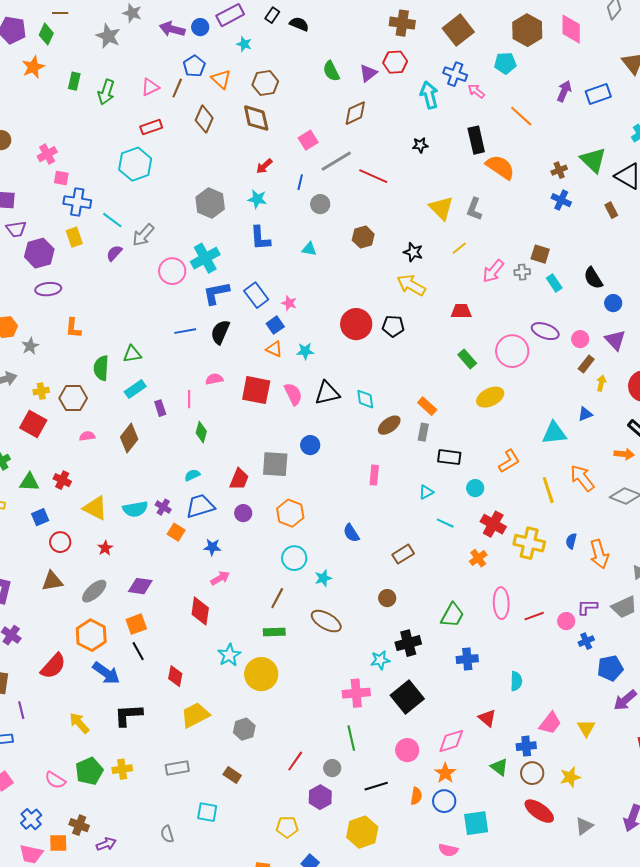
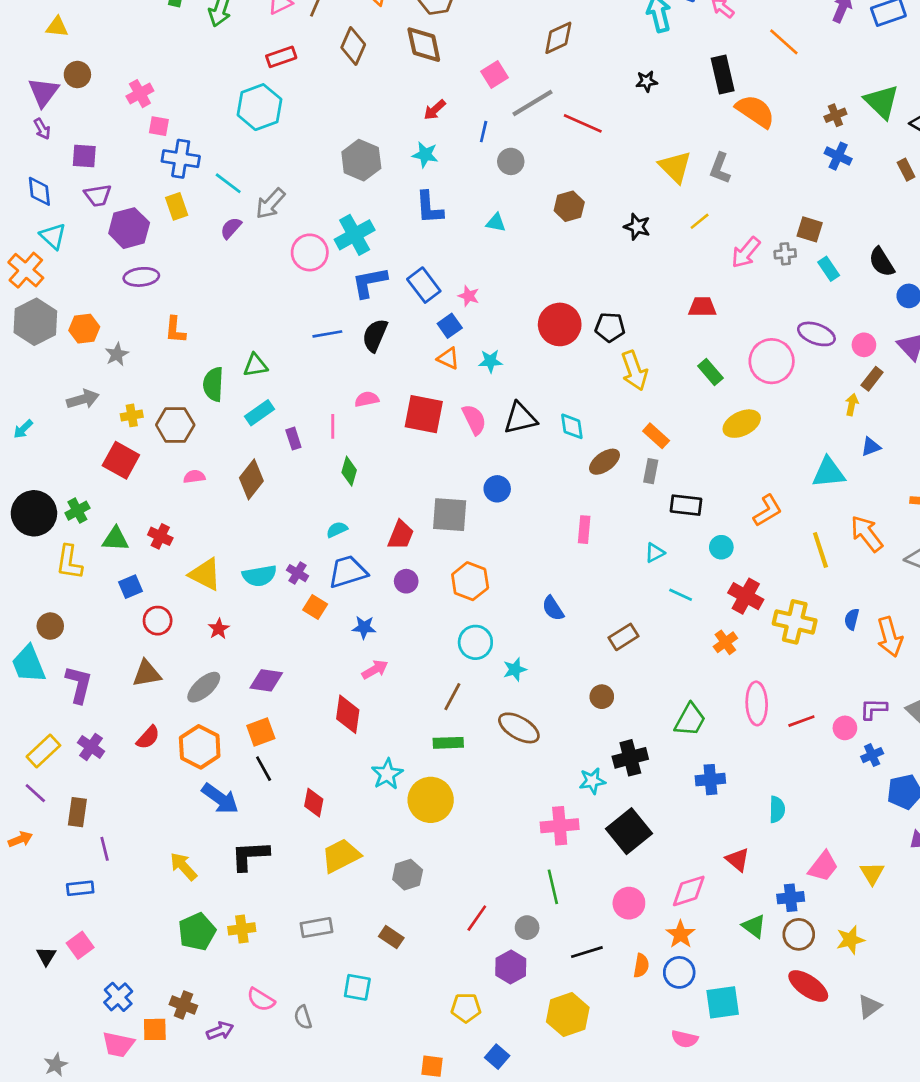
yellow arrow: (411, 285) -> (634, 371), moved, turned -140
yellow arrow: (601, 383) -> (852, 405), moved
red semicircle: (53, 666) -> (148, 737), moved, size x0.7
pink semicircle: (55, 780) -> (261, 1000), moved

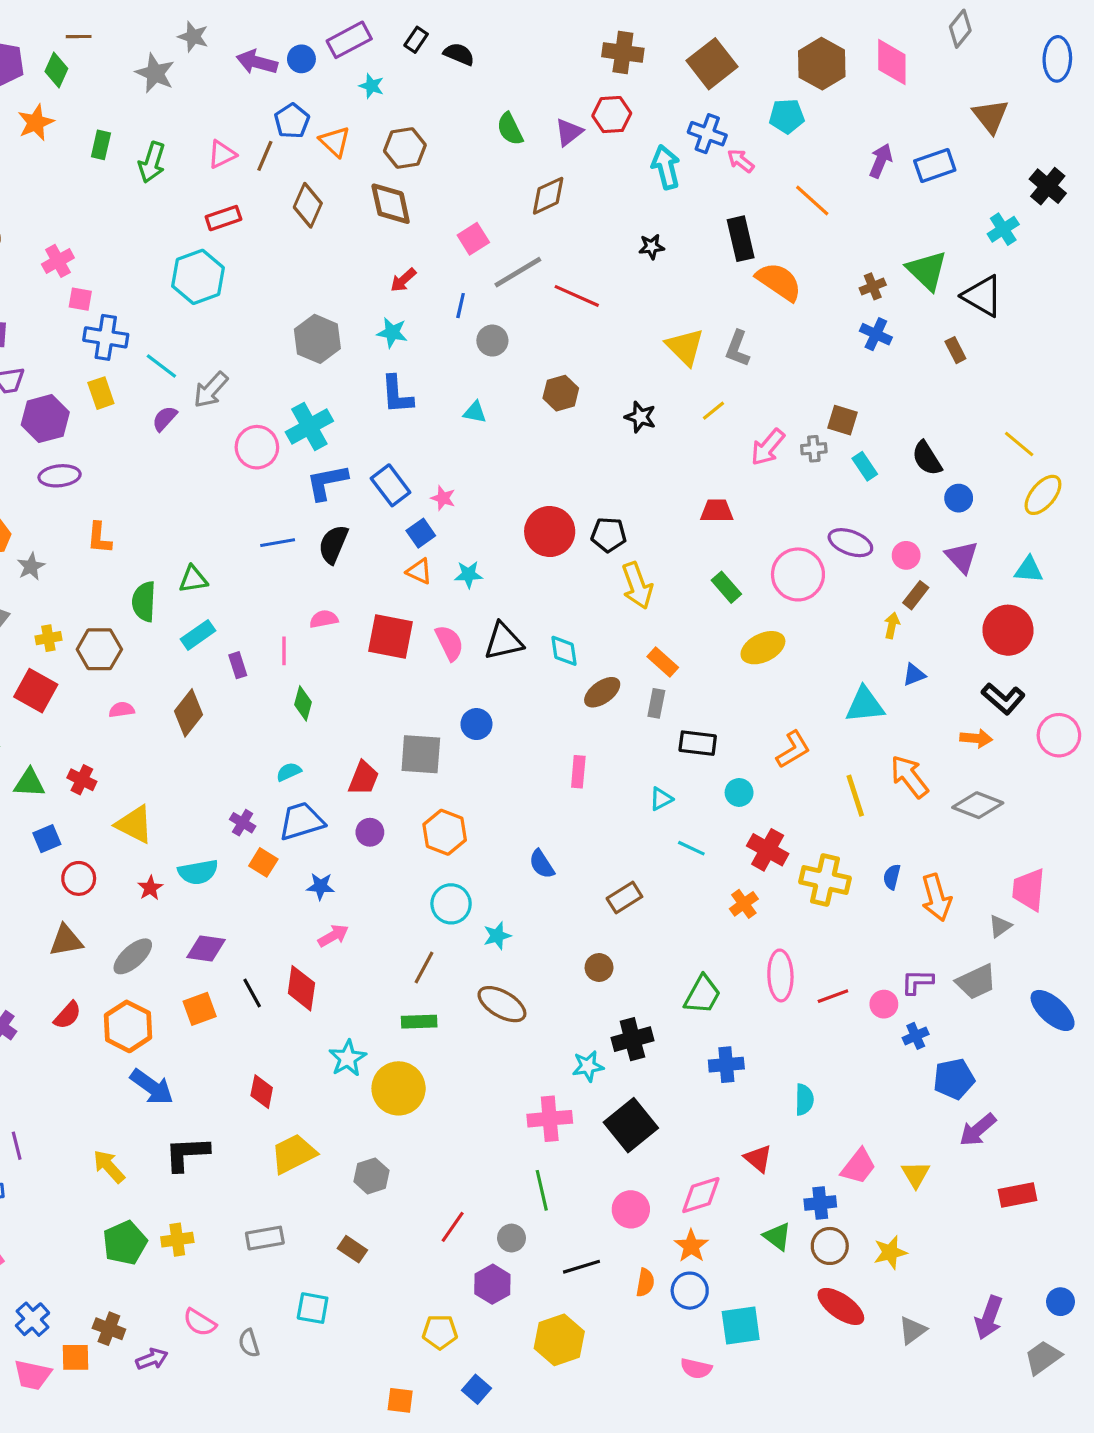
cyan semicircle: (259, 576) -> (198, 872), moved
black line: (264, 769) -> (252, 993), moved

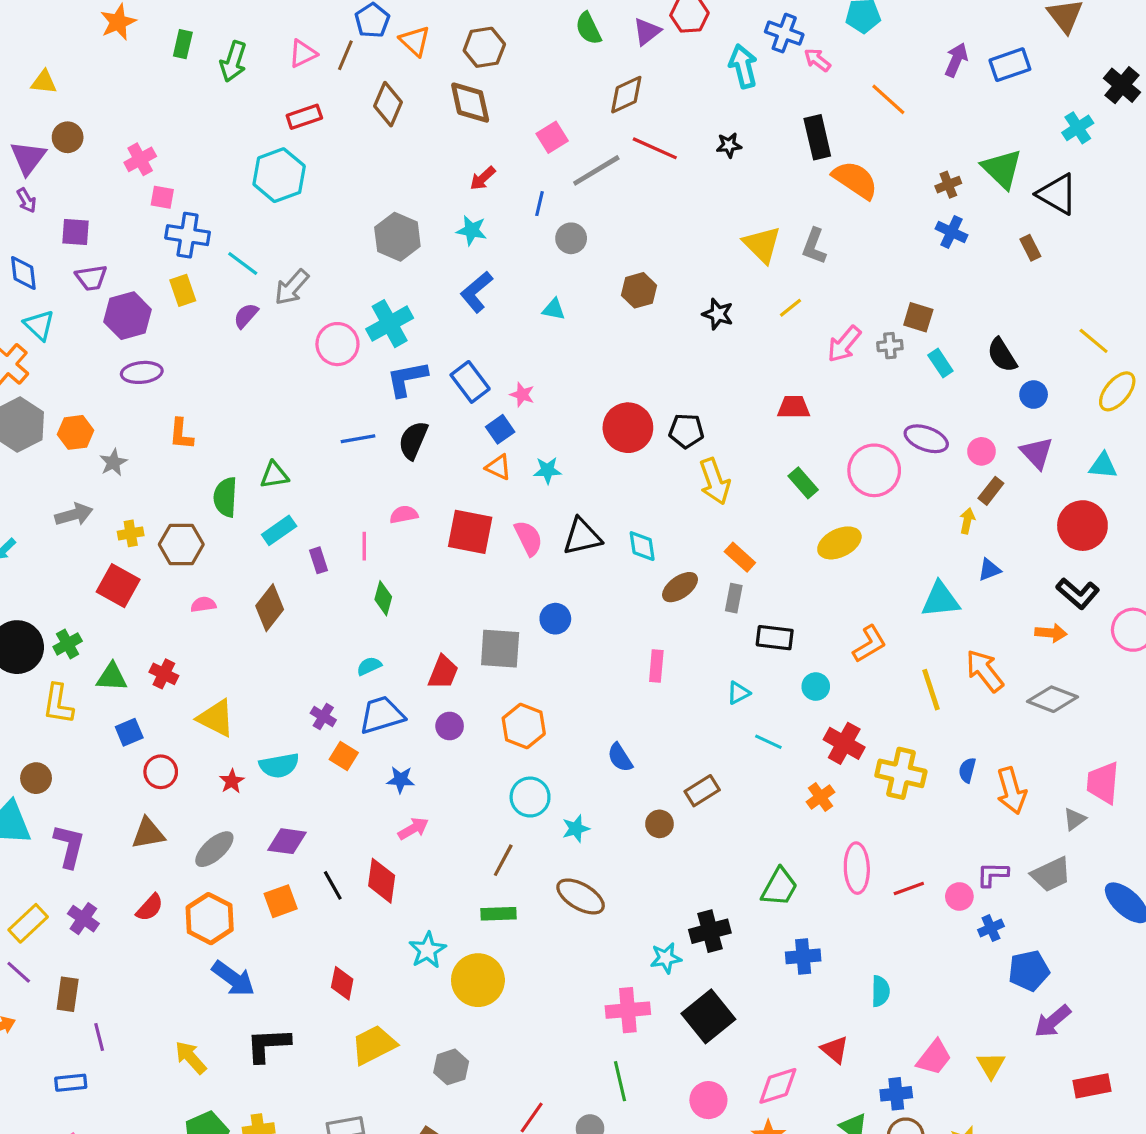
red line: (577, 296) -> (655, 148), moved
blue L-shape: (397, 395) -> (476, 292), turned 54
brown circle: (599, 968) -> (659, 824), moved

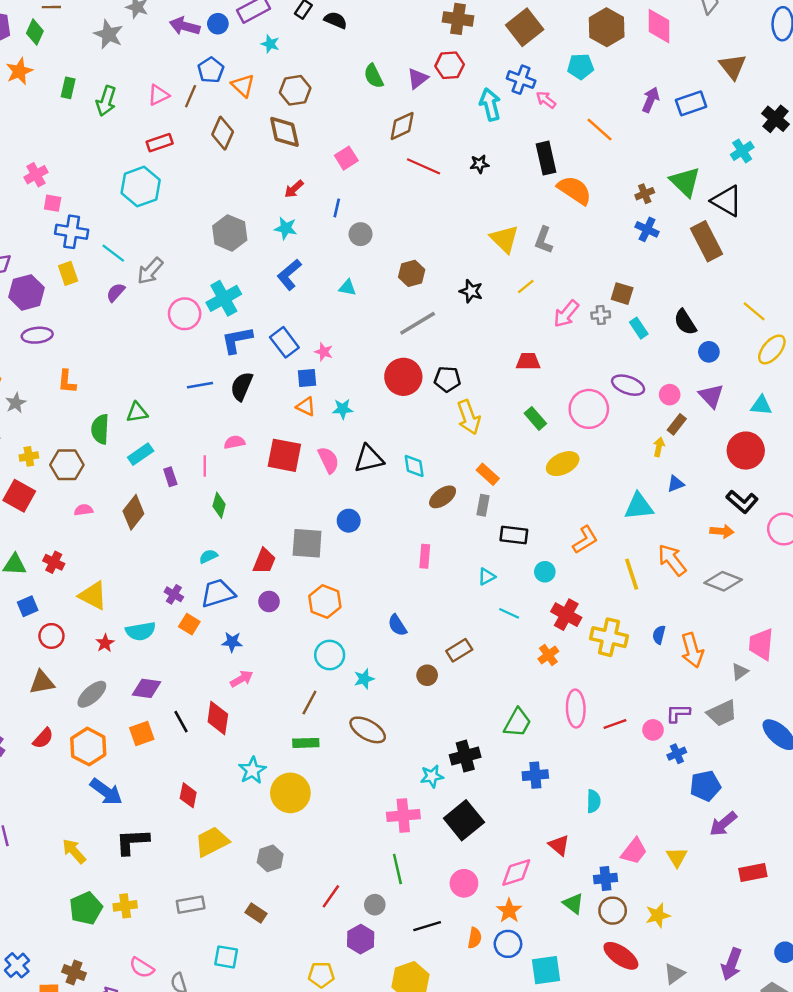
gray line: (596, 170) -> (418, 323), moved
brown rectangle: (1030, 248) -> (707, 241), size x2.0
blue square: (500, 429) -> (307, 378), turned 30

